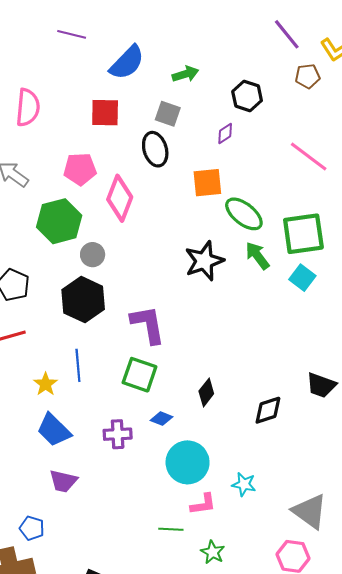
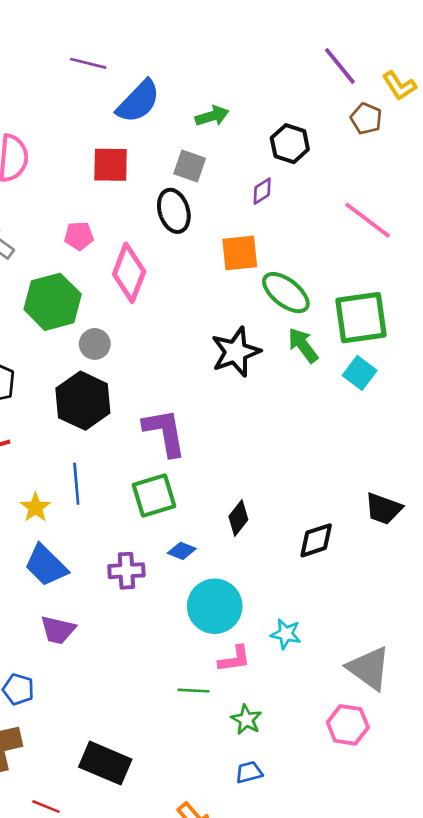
purple line: (72, 34) -> (88, 63), moved
brown pentagon: (308, 76) -> (366, 119), turned 30
pink pentagon: (80, 169) -> (79, 236), size x0.7
green square: (140, 375) -> (154, 496), turned -36

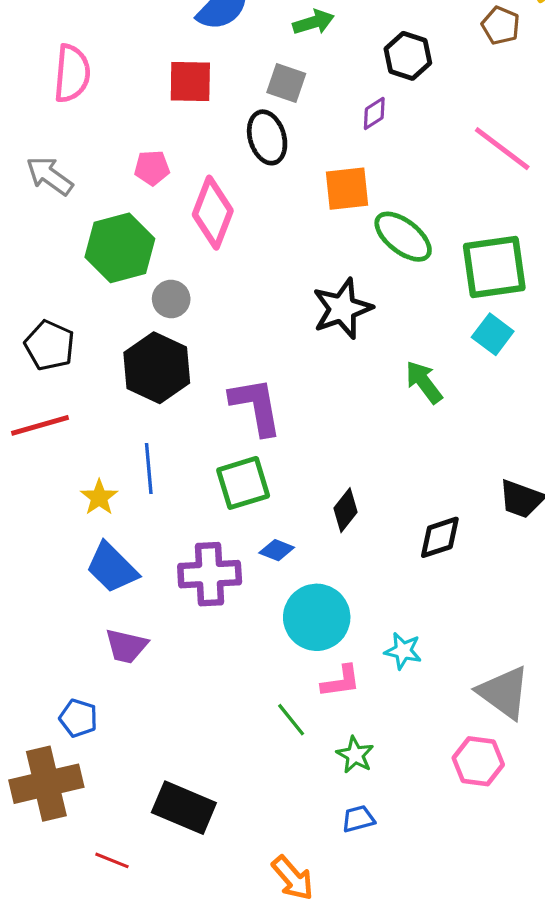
green arrow: (303, 345) -> (424, 382), moved
purple cross: (126, 571) -> (210, 574), size x1.4
green line: (194, 691) -> (291, 720), turned 48

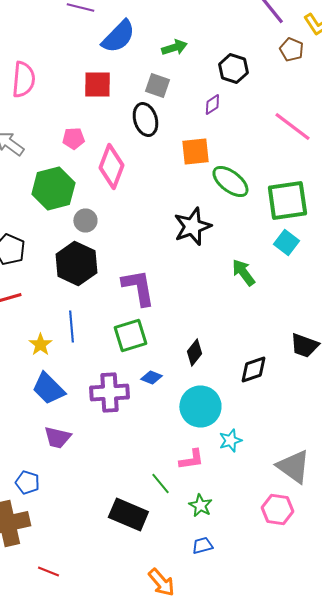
cyan circle: (317, 617) -> (200, 406), moved
cyan star: (403, 651) -> (230, 440), turned -30
black rectangle: (184, 808) -> (128, 514), moved

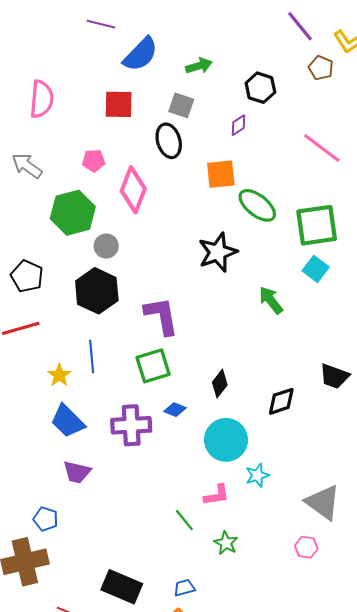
pink hexagon: (277, 510) -> (306, 547), size x0.7
black rectangle: (128, 514) -> (122, 587), moved
blue trapezoid: (202, 546) -> (184, 588), moved

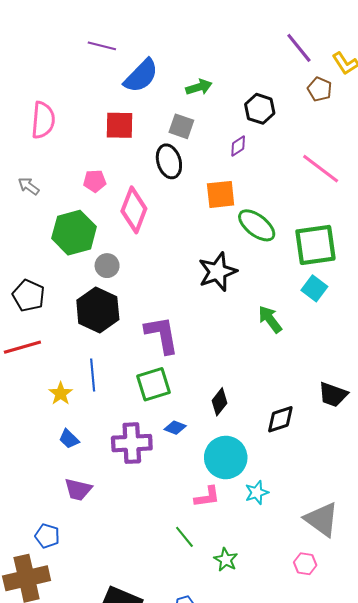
gray arrow: (27, 166) -> (29, 186), size x0.7
blue trapezoid: (68, 421) -> (69, 439), size x0.6
pink L-shape: (217, 495) -> (207, 497), moved

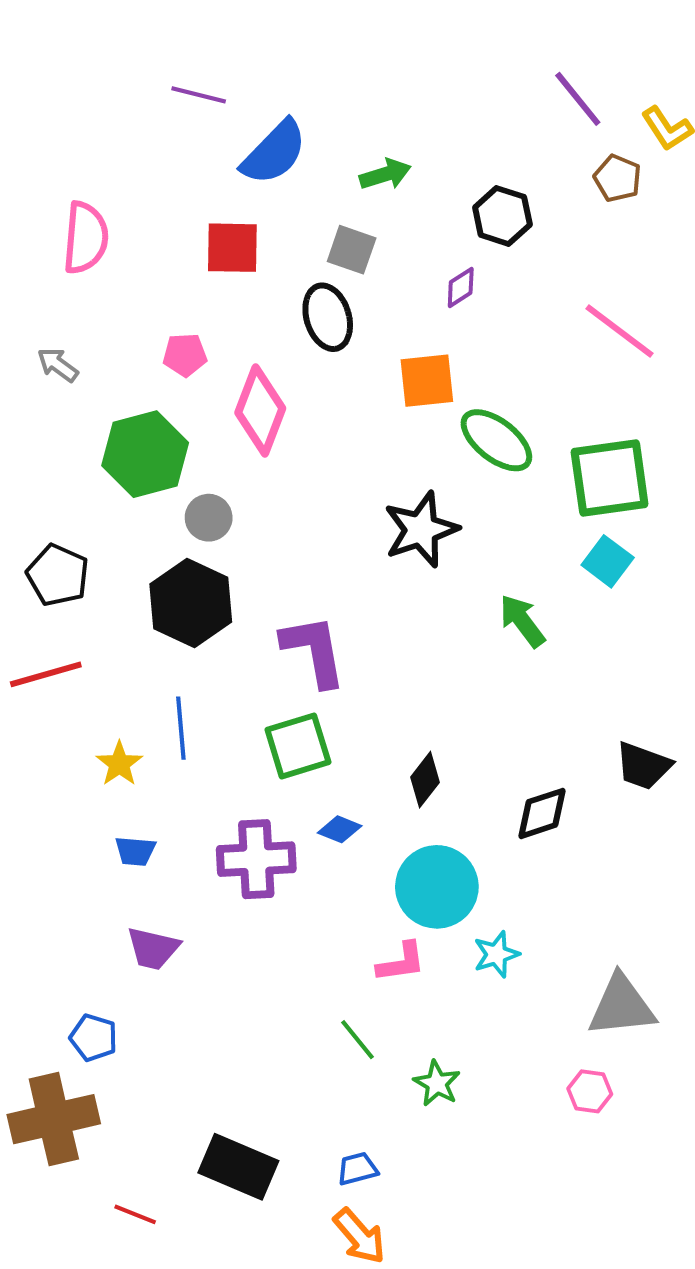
blue trapezoid: (69, 439) -> (135, 851), turned -40
gray triangle: (322, 519) -> (621, 1006), turned -42

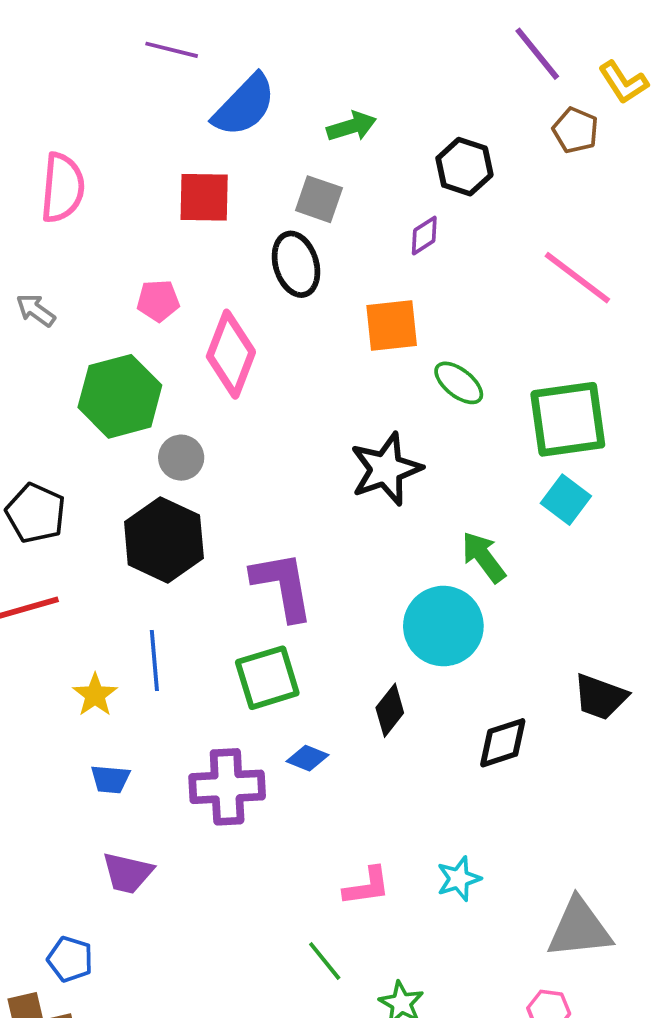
green ellipse: (496, 440) -> (459, 383), size x0.7
cyan circle: (437, 887) -> (443, 626), moved

